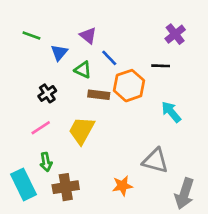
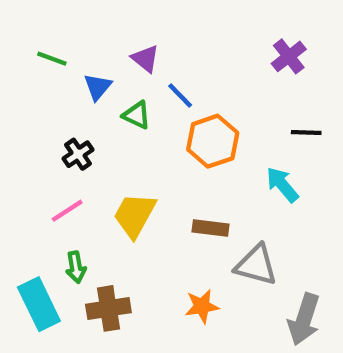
black line: (161, 66) -> (306, 132), moved
brown rectangle: (99, 95) -> (211, 228), moved

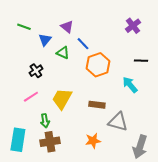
green arrow: (76, 267) -> (45, 121), moved
cyan rectangle: (39, 304) -> (18, 140), turned 35

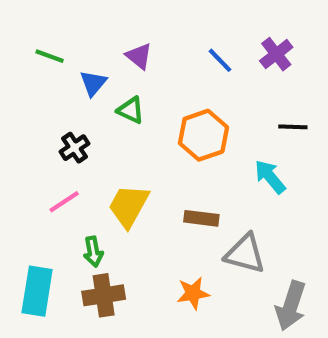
blue line: (83, 44) -> (220, 60), moved

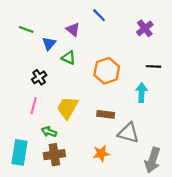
blue line: (220, 60) -> (99, 15), moved
cyan arrow: (270, 177) -> (142, 93), turned 42
pink line: (64, 202) -> (34, 106), turned -42
green arrow: (93, 252) -> (49, 132), turned 120

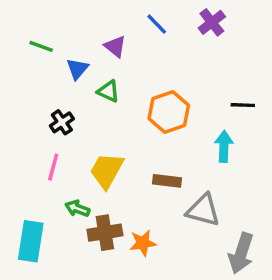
purple cross: (145, 28) -> (212, 22), moved
orange star: (101, 154) -> (143, 243), moved
brown cross: (54, 155) -> (105, 233), moved

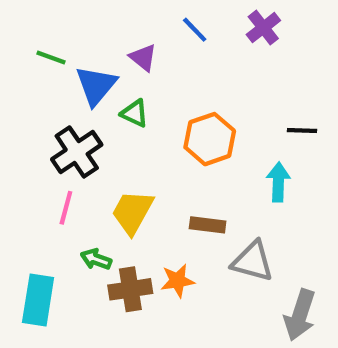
blue triangle: (77, 69) -> (96, 85), size x1.5
black cross: (62, 122) -> (77, 152), size x1.6
orange star: (143, 243) -> (178, 281), moved

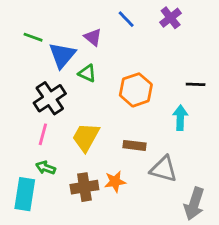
green arrow: (96, 259) -> (46, 168), moved

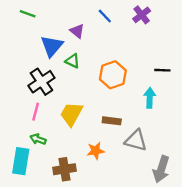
green line: (33, 37) -> (28, 14), moved
brown cross: (84, 187) -> (64, 169), moved

